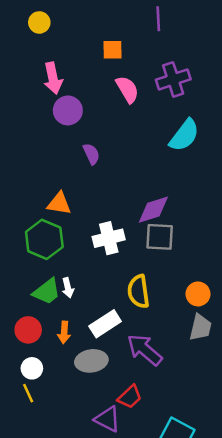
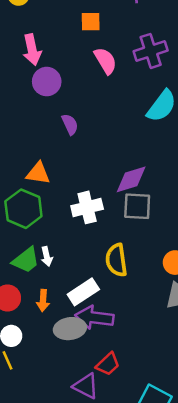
purple arrow: (145, 350) -> (94, 318), moved, turned -33

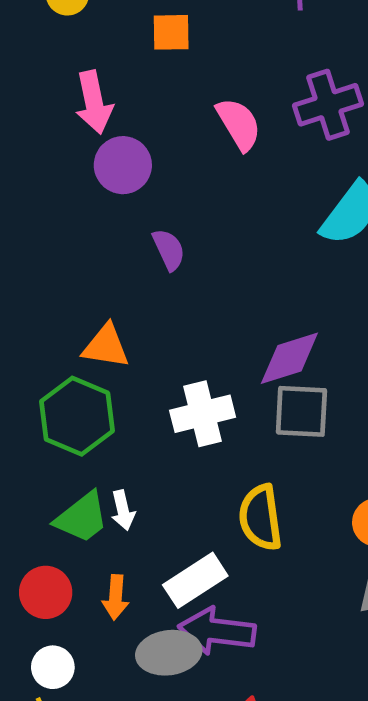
orange square: (91, 22) -> (171, 32), moved

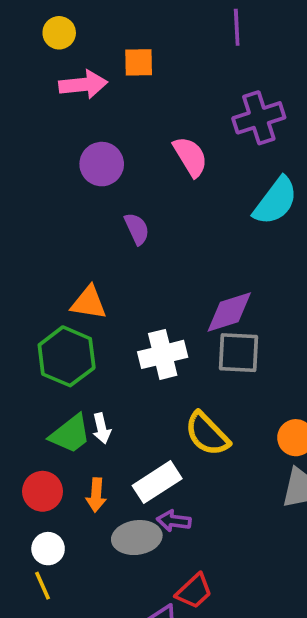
pink arrow: (94, 102) -> (83, 85), moved, turned -84
pink semicircle: (239, 124) -> (190, 157), moved
yellow semicircle: (260, 518) -> (207, 434), turned -36
purple arrow: (217, 631) -> (174, 521), size x0.6

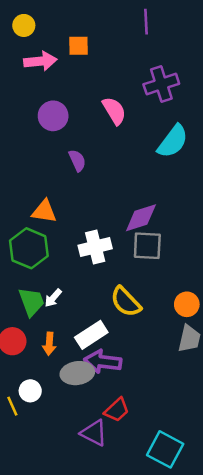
white arrow: (102, 428) -> (53, 298), turned 54
green trapezoid: (70, 434) -> (31, 302), turned -72
purple arrow: (174, 521) -> (103, 362), size x1.6
white circle: (48, 549) -> (30, 391), moved

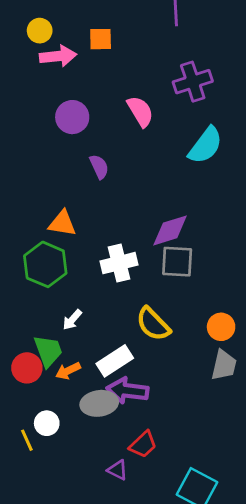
yellow circle: (24, 25) -> (40, 31), moved
green trapezoid: (31, 302) -> (48, 351), moved
orange arrow: (49, 344) -> (68, 371), turned 60
purple triangle: (94, 433) -> (118, 470), size x0.7

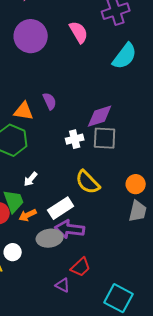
purple circle: (72, 117) -> (31, 36), size x1.4
purple semicircle: (99, 167) -> (50, 101), moved
white cross: (119, 263) -> (75, 139), moved, size x0.7

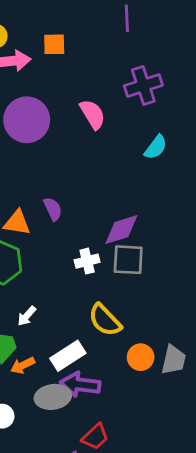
cyan semicircle: (125, 56) -> (156, 147), size x0.7
orange circle: (136, 184) -> (141, 357), moved

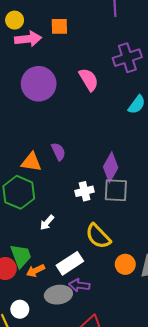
purple diamond: (121, 230) -> (111, 167), turned -44
white arrow: (27, 316) -> (47, 223), moved
purple arrow: (80, 385) -> (79, 285), size x0.7

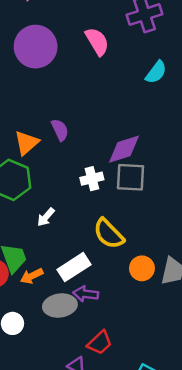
orange triangle: (31, 162) -> (27, 143), turned -50
purple diamond: (111, 167) -> (124, 149), turned 44

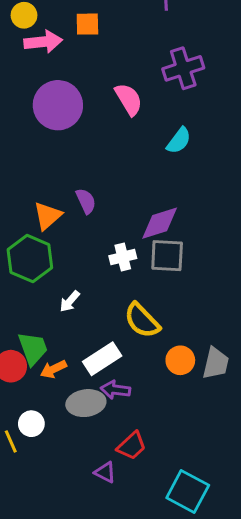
cyan semicircle: (156, 72) -> (179, 141), moved

